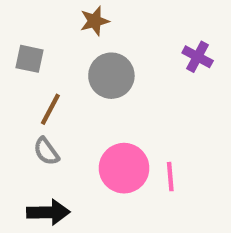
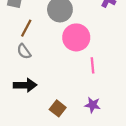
pink circle: (124, 168) -> (76, 37), moved

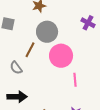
brown line: (26, 28) -> (30, 50), moved

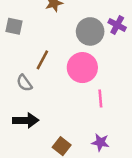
gray circle: (47, 32) -> (90, 31), moved

